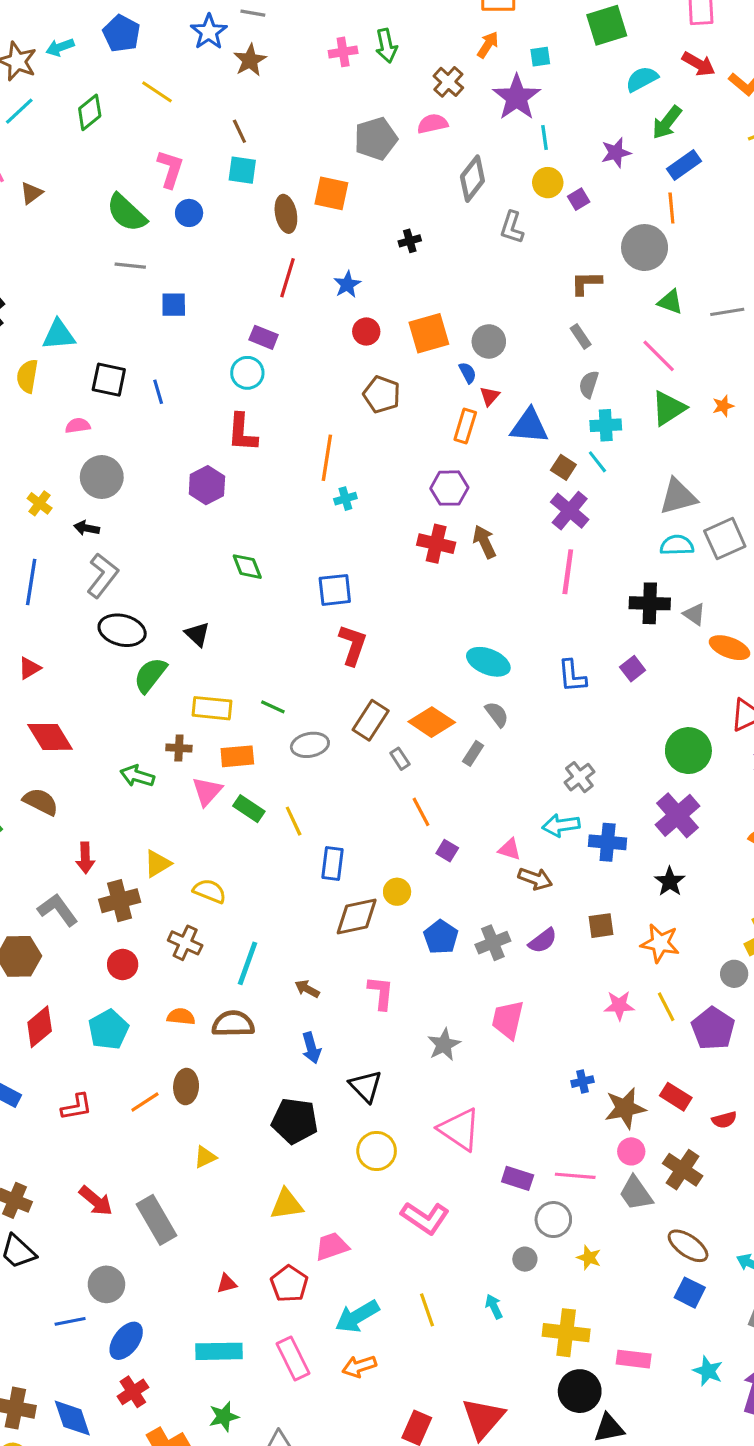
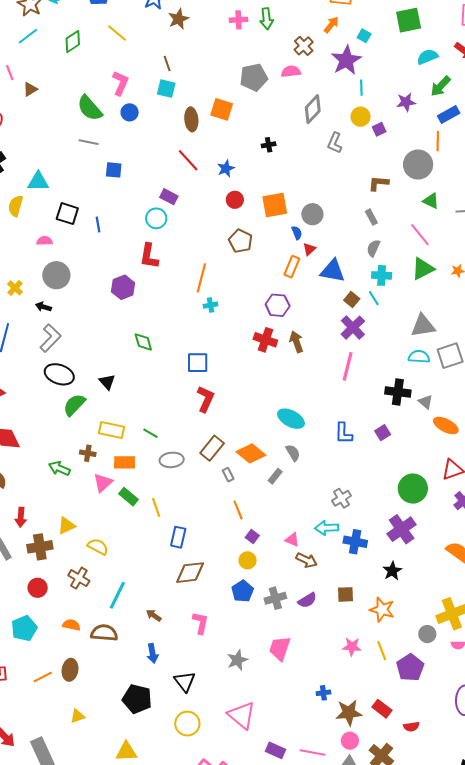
cyan square: (540, 57) -> (364, 36), turned 32
red line: (287, 278) -> (188, 160), turned -65
yellow circle: (397, 892) -> (248, 560), moved

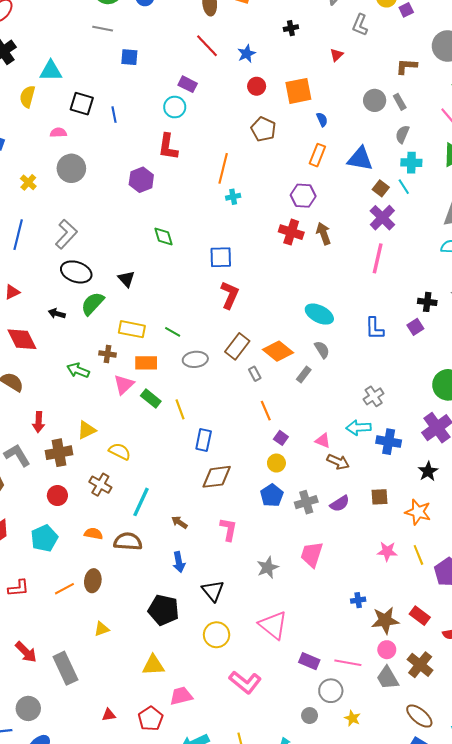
gray circle: (312, 214) -> (375, 100), moved
red triangle: (309, 249) -> (337, 55), moved
black arrow: (43, 307) -> (57, 314), moved
black cross: (398, 392) -> (427, 302), moved, size x0.7

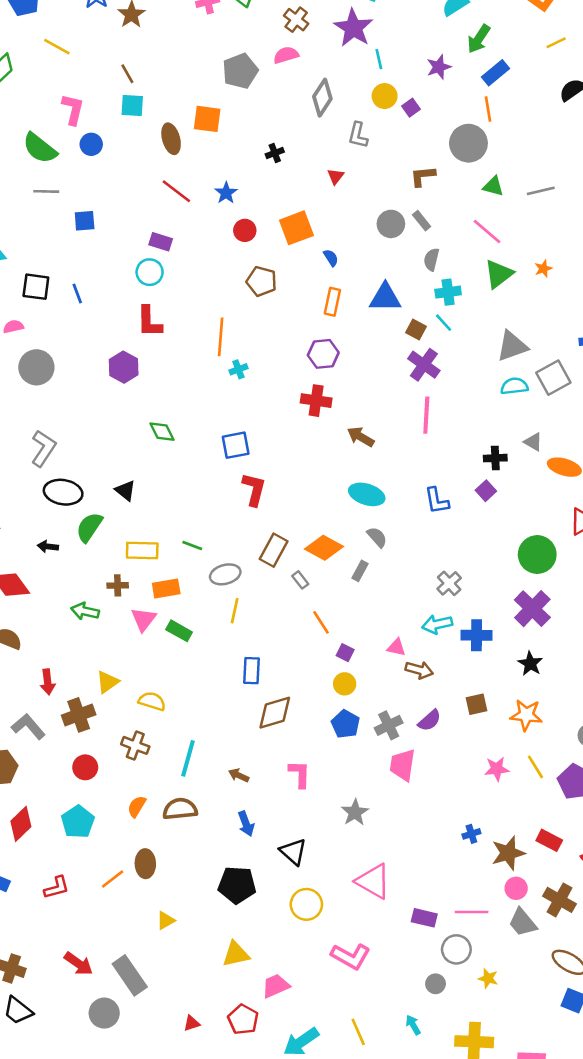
brown arrow: (324, 234) -> (361, 437), moved, turned -30
yellow line: (180, 409) -> (235, 611), moved, turned 42
orange semicircle: (93, 534) -> (137, 806), turned -60
pink trapezoid: (312, 554) -> (402, 765), moved
gray circle: (28, 708) -> (104, 1013), moved

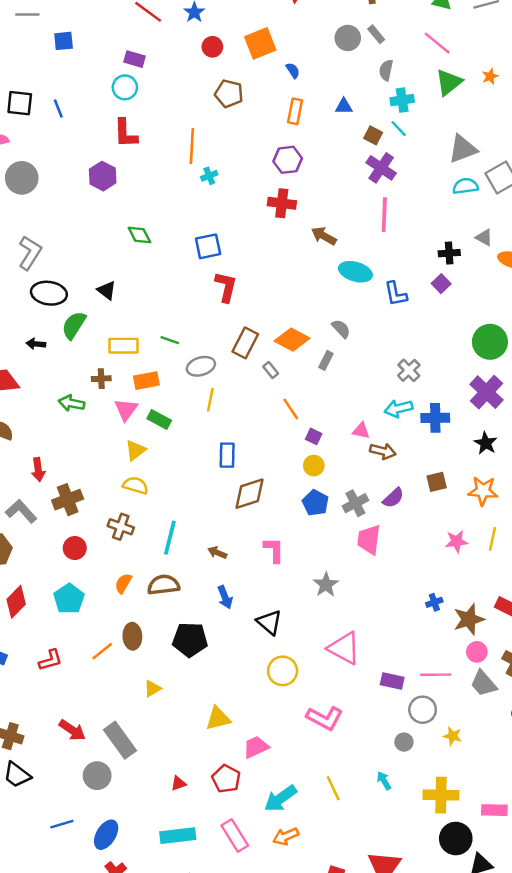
blue triangle: (385, 298) -> (344, 106), size x0.6
cyan ellipse: (367, 494) -> (355, 272), moved
yellow triangle: (107, 682) -> (135, 450), moved
yellow line: (535, 767) -> (492, 539), turned 45
black pentagon: (237, 885) -> (190, 640), moved

